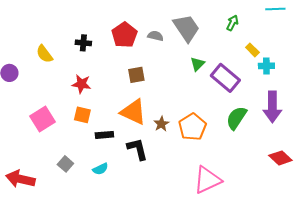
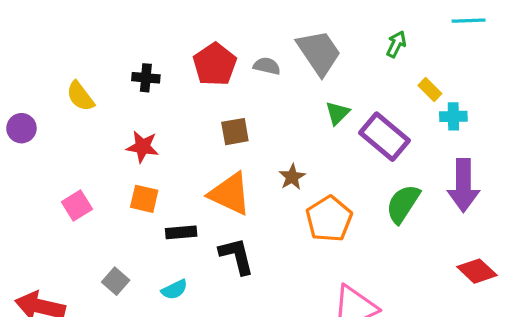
pink square: (42, 119) -> (77, 205), size x0.7
brown star: (161, 124) -> (292, 177), moved

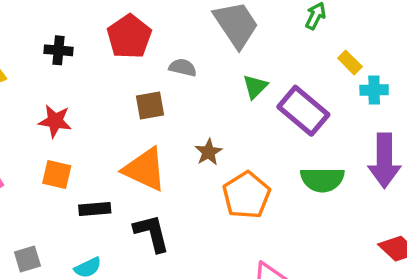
gray semicircle: (267, 66) -> (183, 68), moved
green semicircle: (403, 204) -> (322, 180), turned -123
gray square: (116, 281) -> (27, 259), turned 32

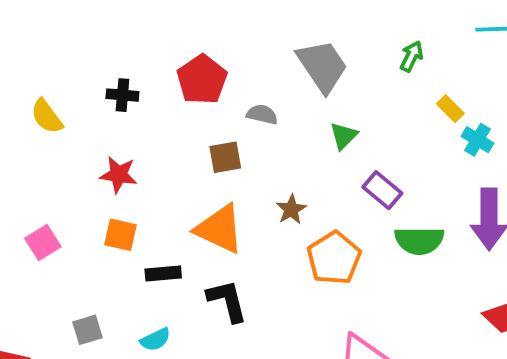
cyan cross: (374, 90) -> (477, 140), turned 32
purple rectangle: (303, 111) -> (382, 190), moved, size x0.7

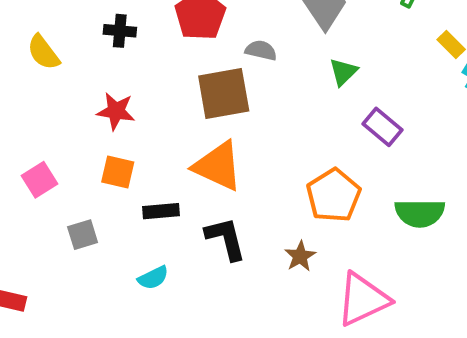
brown square: (225, 157) -> (224, 94), size x1.6
brown star: (291, 210) -> (300, 256), moved
green semicircle: (419, 241) -> (420, 213), moved
gray square: (88, 330) -> (83, 235), moved

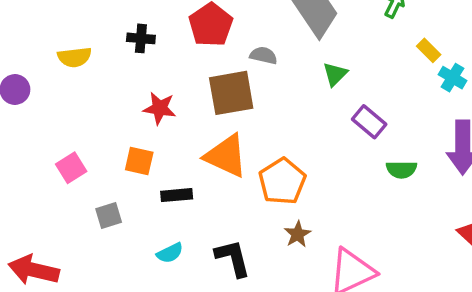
yellow semicircle: (43, 52) -> (75, 57), turned -60
red star: (116, 111) -> (160, 108), moved
orange pentagon: (334, 195) -> (282, 181), moved
green semicircle: (420, 213) -> (401, 170), moved, size x0.7
black L-shape: (226, 239) -> (233, 258), moved

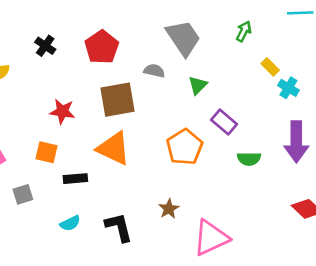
black cross: (141, 38) -> (45, 46), moved, turned 30
gray semicircle: (264, 55) -> (154, 71), moved
orange pentagon: (282, 181) -> (185, 147), moved

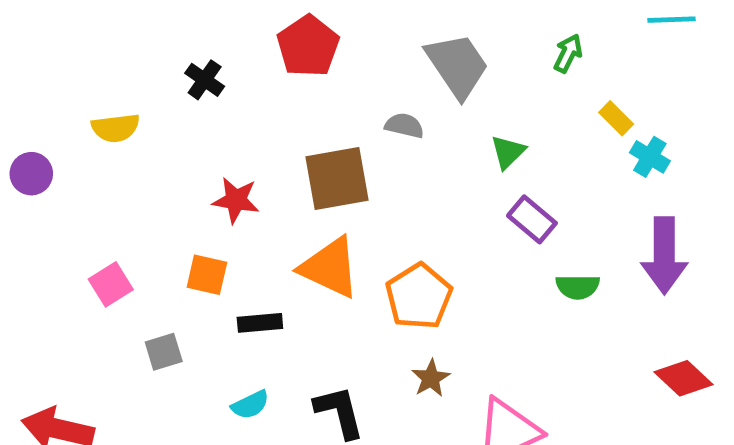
red pentagon: (102, 47) -> (308, 46), moved
green triangle: (198, 85) -> (508, 152), moved
orange pentagon: (185, 147) -> (419, 296), moved

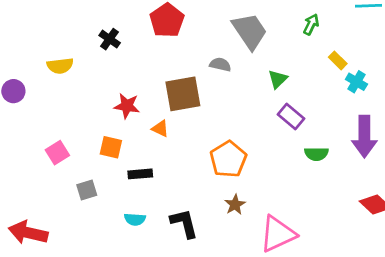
orange triangle: (330, 268) -> (160, 129), moved, size x0.5
cyan semicircle: (250, 405) -> (135, 219), turned 30

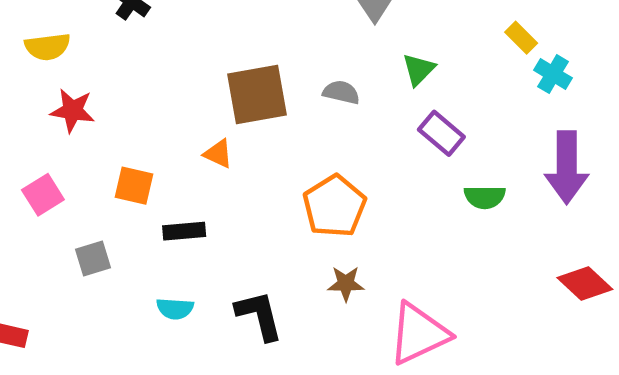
gray semicircle: (220, 64) -> (341, 92), moved
red star: (127, 106) -> (73, 110), moved
brown star: (235, 205) -> (346, 284), turned 30

